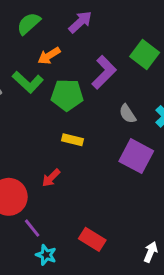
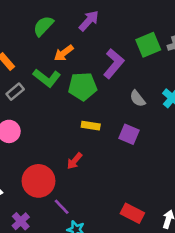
green square: (145, 55) -> (148, 45), turned 35
purple square: (136, 156) -> (129, 134), moved, size x0.7
red rectangle: (92, 239) -> (132, 213), moved

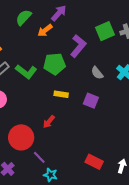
orange arrow: (64, 53) -> (45, 30), moved
green L-shape: (47, 78) -> (26, 72), moved

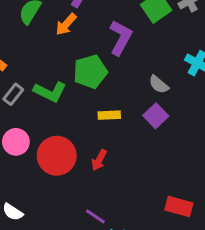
gray semicircle: (97, 73) -> (159, 84), moved
purple square: (91, 101) -> (156, 116), turned 35
red circle: (21, 137) -> (57, 156), moved

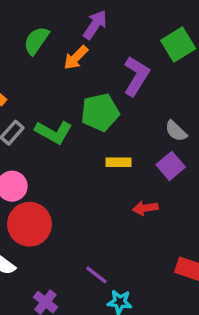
red circle: (57, 156) -> (29, 224), moved
red arrow: (99, 160) -> (145, 208), moved, turned 50

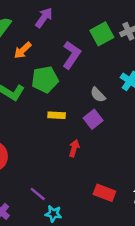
orange arrow: (76, 58) -> (23, 50), moved
red arrow: (145, 208) -> (74, 148), turned 112

